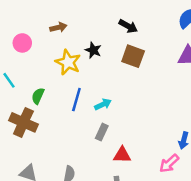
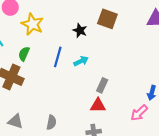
black star: (93, 50) -> (80, 30), moved
yellow star: (68, 62) -> (32, 24), moved
gray rectangle: (102, 132) -> (102, 85), moved

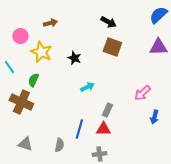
black star: (80, 30) -> (74, 58), moved
blue line: (58, 57) -> (79, 129), moved
pink arrow: (139, 113) -> (142, 93), moved

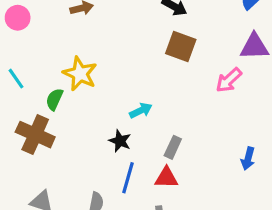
pink circle: (20, 36) -> (18, 18), moved
yellow star: (41, 52) -> (80, 74), moved
black star: (74, 58) -> (120, 141), moved
pink arrow: (142, 93) -> (229, 80), moved

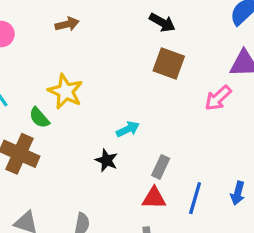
green semicircle: (54, 99) -> (39, 118), turned -65
blue arrow: (248, 159) -> (238, 193), moved
blue line: (128, 178) -> (195, 198), moved

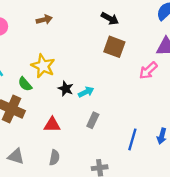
black star: (106, 160) -> (66, 89), moved
gray rectangle: (161, 167) -> (93, 120), moved
red triangle: (154, 198) -> (52, 125), moved

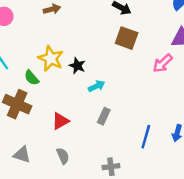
black star: (66, 89) -> (77, 66), moved
red triangle: (52, 125) -> (60, 121), turned -30
gray semicircle: (54, 158) -> (63, 156), turned -35

